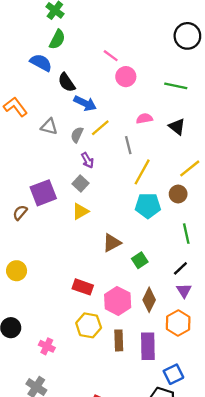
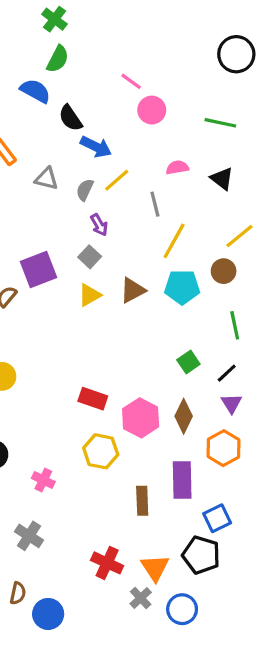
brown triangle: (112, 243) -> (133, 290), moved
green square: (140, 260) -> (188, 362), moved
brown rectangle: (119, 340) -> (142, 501), moved

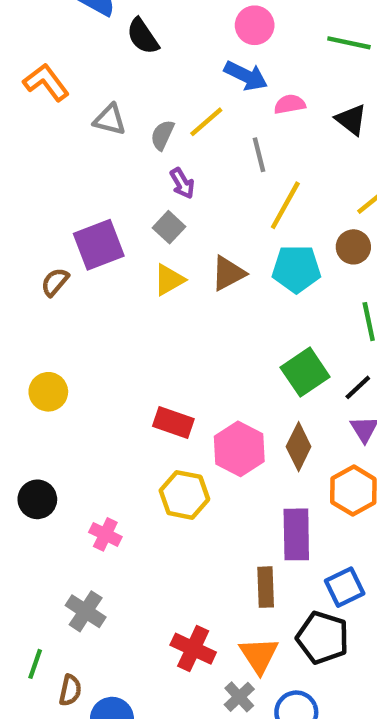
blue arrow: (96, 147) -> (246, 76), moved
green square: (188, 362) -> (305, 372), size x1.5
brown rectangle: (142, 501) -> (266, 587), moved

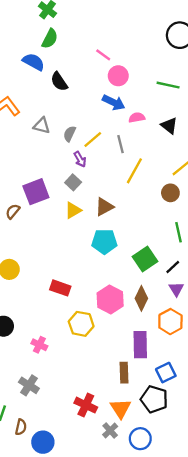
yellow line: (206, 122) -> (93, 140), moved
cyan pentagon: (296, 269) -> (104, 242), moved
red rectangle: (173, 423) -> (60, 288), moved

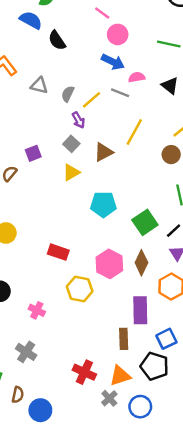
gray line: (121, 144) -> (120, 93), moved, turned -54
purple square: (36, 192) -> (33, 153), size x0.6
brown triangle: (104, 207) -> (103, 152), moved
orange triangle: (121, 409) -> (120, 376), turned 45

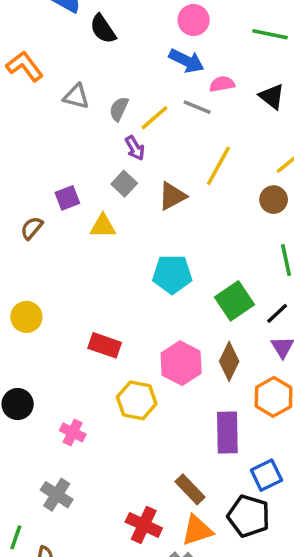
yellow triangle: (71, 172) -> (103, 226), moved, turned 30
brown rectangle: (124, 339) -> (190, 489), moved, turned -42

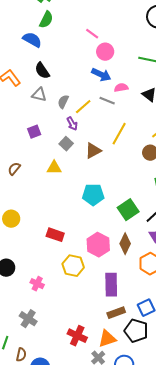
black semicircle: (103, 29) -> (42, 71), moved
purple square: (67, 198) -> (34, 132), moved
purple rectangle: (227, 432) -> (111, 285), moved
brown rectangle: (190, 489) -> (116, 313), moved, turned -66

